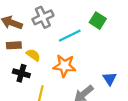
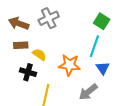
cyan line: (70, 36) -> (94, 46), moved, turned -45
blue triangle: (110, 79) -> (103, 68), moved

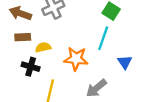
yellow semicircle: (39, 55) -> (43, 47), turned -48
blue triangle: (103, 68) -> (125, 62), moved

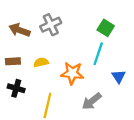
brown rectangle: (23, 37) -> (13, 61), moved
black cross: (31, 67) -> (16, 88), moved

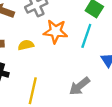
orange star: (72, 73) -> (56, 31), moved

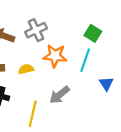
gray arrow: (79, 86) -> (59, 95), moved

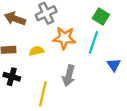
gray arrow: (59, 95) -> (69, 76), turned -36

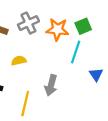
green square: (101, 16) -> (83, 26), turned 35
orange star: (64, 38) -> (57, 29), moved

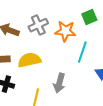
green square: (83, 26) -> (89, 17), moved
yellow semicircle: (19, 61) -> (29, 60), size x1.6

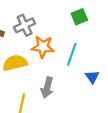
orange star: (65, 31) -> (43, 47), moved

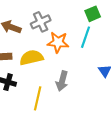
cyan line: (72, 54) -> (85, 37), moved

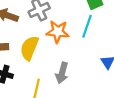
yellow semicircle: (31, 58) -> (29, 48), turned -55

